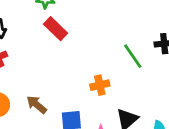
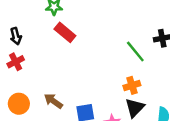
orange cross: (100, 85) -> (132, 85), moved

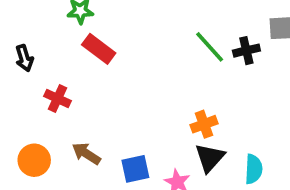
green line: (135, 52) -> (210, 47), moved
red cross: (16, 62) -> (58, 99), moved, turned -35

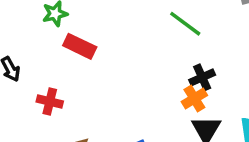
black cross: (246, 51) -> (202, 77), moved

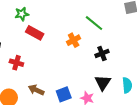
orange cross: (194, 99) -> (74, 40), moved

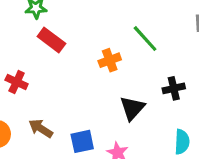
black cross: (102, 53) -> (174, 88), moved
black triangle: (103, 83) -> (132, 108), moved

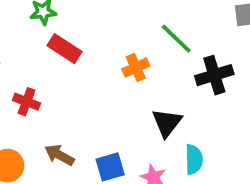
black cross: (174, 88) -> (214, 75), moved, size x1.4
cyan semicircle: (182, 142) -> (194, 159), moved

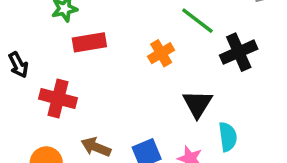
red rectangle: (65, 49) -> (89, 42), turned -36
red cross: (27, 102) -> (58, 98), size x1.4

